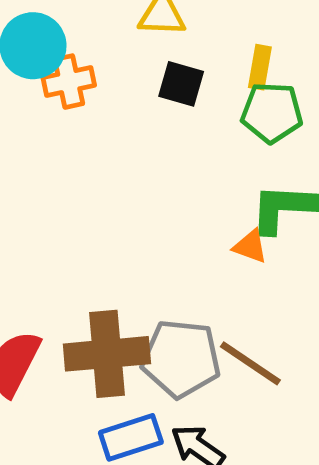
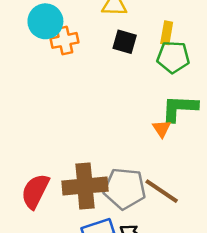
orange triangle: (250, 246) -> (162, 129), turned 36

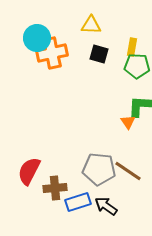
orange cross: (65, 40) -> (52, 53), size x1.4
brown cross: (85, 186) -> (55, 188), moved, size x0.7

